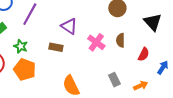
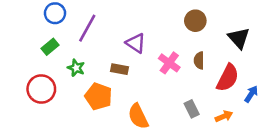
red semicircle: (144, 54) -> (228, 78), size x1.6
orange pentagon: (25, 70) -> (98, 96), moved

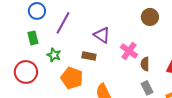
green rectangle: (50, 47) -> (33, 38), turned -64
brown semicircle: (199, 60) -> (145, 64), moved

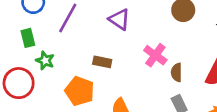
purple triangle: (102, 35) -> (119, 19), moved
green star: (54, 55) -> (45, 61), moved

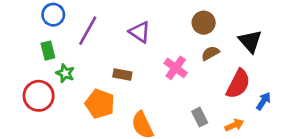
brown semicircle: (177, 72) -> (210, 53), moved, turned 60

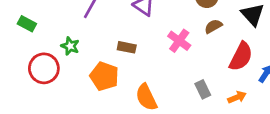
green rectangle: (48, 51) -> (27, 24), moved, turned -48

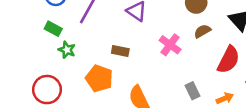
green rectangle: (27, 24) -> (53, 29), moved
red circle: (44, 68) -> (47, 90), moved

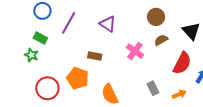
green star: (67, 50) -> (31, 55), moved
red circle: (47, 90) -> (47, 88), moved

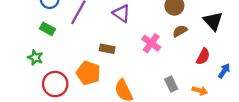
green star: (31, 55) -> (35, 58), moved
red semicircle: (182, 63) -> (203, 56), size x0.7
orange arrow: (179, 94) -> (200, 91), turned 40

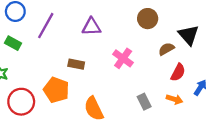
purple triangle: (121, 13) -> (91, 27), turned -36
brown semicircle: (180, 31) -> (166, 49), moved
orange arrow: (200, 91) -> (175, 99), moved

